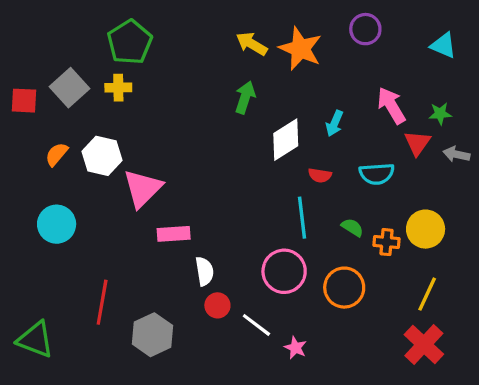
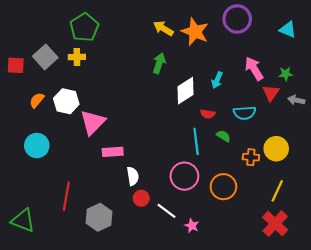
purple circle: (365, 29) -> (237, 19), size x1.4
green semicircle: (352, 227) -> (223, 136), moved

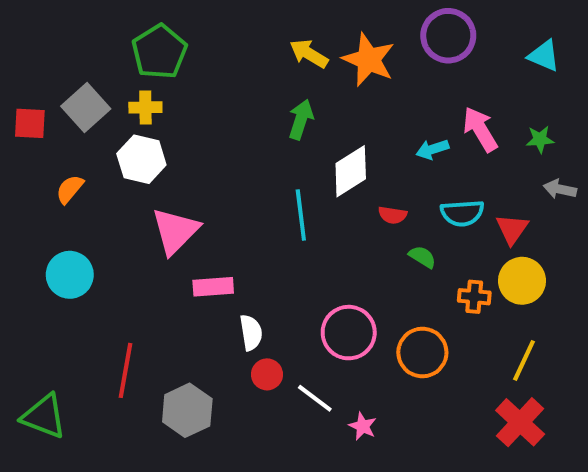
cyan arrow: (217, 80) -> (432, 149), moved, turned 49
red triangle: (271, 93) -> (512, 229), moved
white hexagon: (66, 101) -> (141, 159), moved
cyan line: (196, 141) -> (301, 215), moved

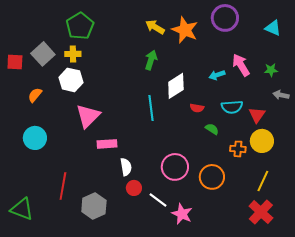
pink star: (363, 426) -> (182, 214), size x1.5

